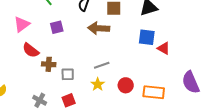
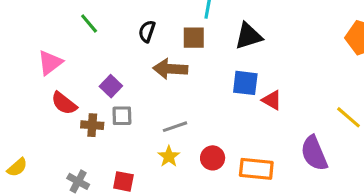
purple square: (57, 27) -> (111, 86), moved, turned -32
gray square: (68, 74) -> (122, 116), moved
red square: (69, 100) -> (123, 181), turned 32

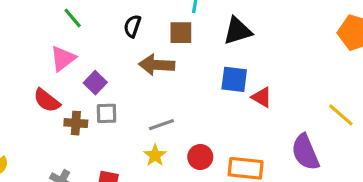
pink triangle: (50, 63) -> (63, 58), moved

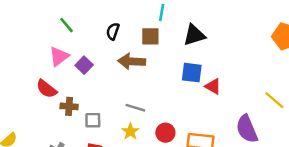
purple square: (95, 83) -> (84, 65), moved
gray square: (107, 113) -> (93, 120), moved
gray line: (161, 125) -> (135, 108), turned 36

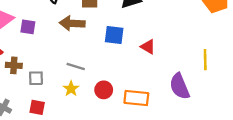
purple square: (84, 65) -> (28, 27), turned -35
blue square: (192, 73) -> (114, 35), moved
yellow line: (274, 100) -> (205, 60), turned 48

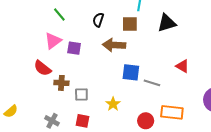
blue square: (114, 35) -> (131, 72), moved
gray line: (76, 67) -> (152, 83), moved
red circle: (104, 90) -> (146, 121), moved

